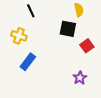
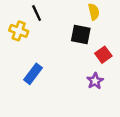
yellow cross: (19, 36) -> (19, 31), moved
purple star: (80, 78) -> (95, 81), moved

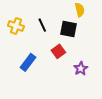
black line: (37, 13) -> (42, 25), moved
red square: (103, 55) -> (58, 51), moved

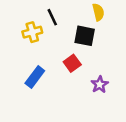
black line: (42, 25) -> (52, 17), moved
yellow cross: (16, 26) -> (32, 32), moved, turned -35

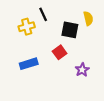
yellow semicircle: (98, 12) -> (88, 18), moved
blue rectangle: (35, 77) -> (29, 64), turned 36

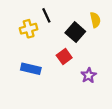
black square: (70, 30) -> (75, 32), turned 30
blue rectangle: (29, 64) -> (31, 69), turned 30

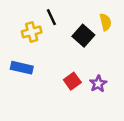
red square: (64, 57) -> (72, 81), moved
blue rectangle: (31, 69) -> (22, 68), moved

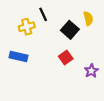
red square: (72, 81) -> (66, 57), moved
purple star: (98, 84) -> (91, 71), moved

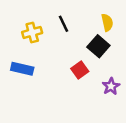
black line: (43, 14) -> (63, 24), moved
black square: (70, 30) -> (98, 46), moved

